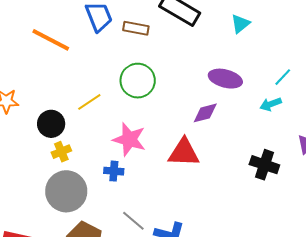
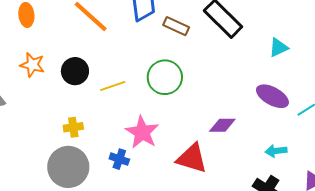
purple ellipse: (225, 79) -> (272, 96), moved
cyan arrow: (271, 104) -> (276, 151), moved
black circle: (51, 124) -> (75, 71), moved

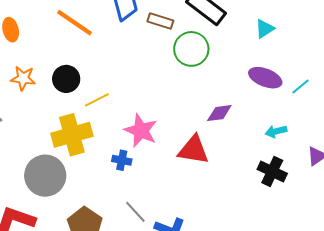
green circle: (165, 77) -> (191, 49), moved
yellow line: (113, 86) -> (97, 100), moved
yellow cross: (73, 127) -> (72, 135), size x2.0
gray circle: (68, 167) -> (45, 176), moved

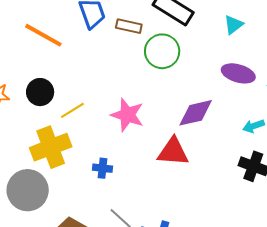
purple diamond: (219, 113) -> (196, 113), size x1.4
pink star: (141, 131) -> (127, 115), moved

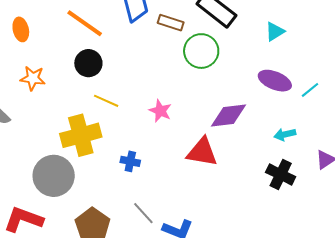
black circle: (40, 92) -> (88, 63), moved
yellow line: (72, 110) -> (106, 101), turned 50
pink star: (127, 115) -> (160, 111), size x0.7

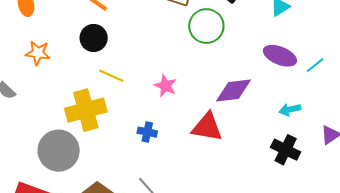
blue cross: (130, 161) -> (147, 132), moved

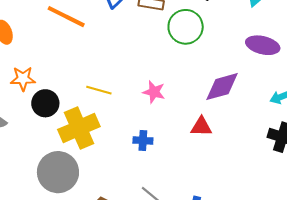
black circle: (94, 38) -> (45, 103), moved
red triangle: (207, 127) -> (201, 127), size x0.7

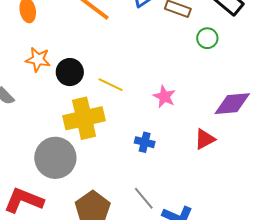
green circle: (186, 27) -> (207, 38), size x0.6
black circle: (45, 103) -> (70, 72), moved
red triangle: (201, 127) -> (205, 139), turned -40

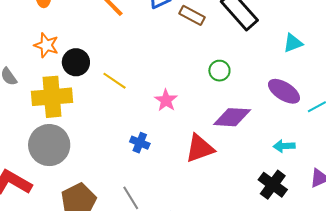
green circle: (207, 38) -> (219, 71), moved
yellow cross: (84, 118) -> (52, 97), moved
red triangle: (205, 139) -> (200, 148), size x1.4

